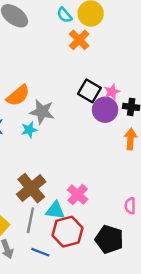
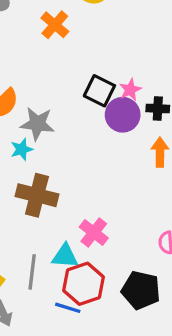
orange cross: (79, 40) -> (55, 25), moved
brown cross: (31, 188) -> (37, 195), moved, turned -32
blue line: (40, 252) -> (68, 308), moved

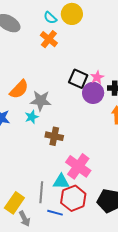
brown cross: (37, 195) -> (54, 136), moved, size x0.7
pink cross: (94, 233) -> (78, 166), size x1.4
blue line: (68, 308) -> (55, 213), moved

